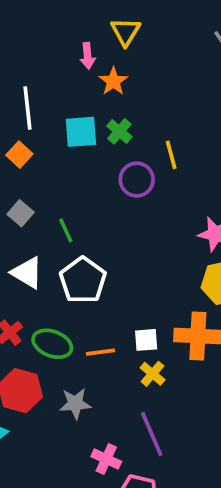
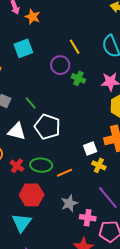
green cross: (119, 131) -> (78, 78), moved
orange line: (101, 352) -> (65, 173), moved
gray star: (75, 404) -> (69, 203), moved

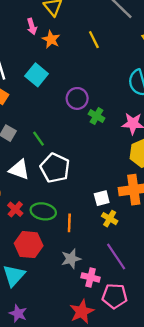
yellow line: (75, 47) -> (94, 40), moved
cyan square: (23, 48) -> (37, 75), turned -36
orange line: (65, 173) -> (69, 223), turned -70

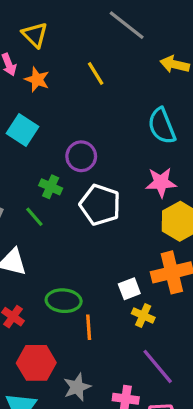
green cross: (97, 116) -> (51, 187), moved
white pentagon: (55, 168) -> (100, 205), moved
green ellipse: (43, 211) -> (64, 301), moved
gray star: (71, 259) -> (77, 387), moved

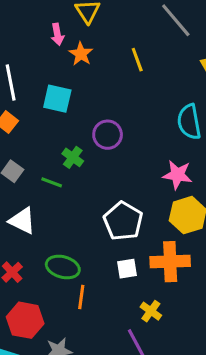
cyan square: (22, 130) -> (57, 99), turned -32
white pentagon: (100, 205) -> (123, 221), moved
green line: (34, 217) -> (52, 182), turned -40
yellow cross: (143, 316) -> (151, 311), moved

